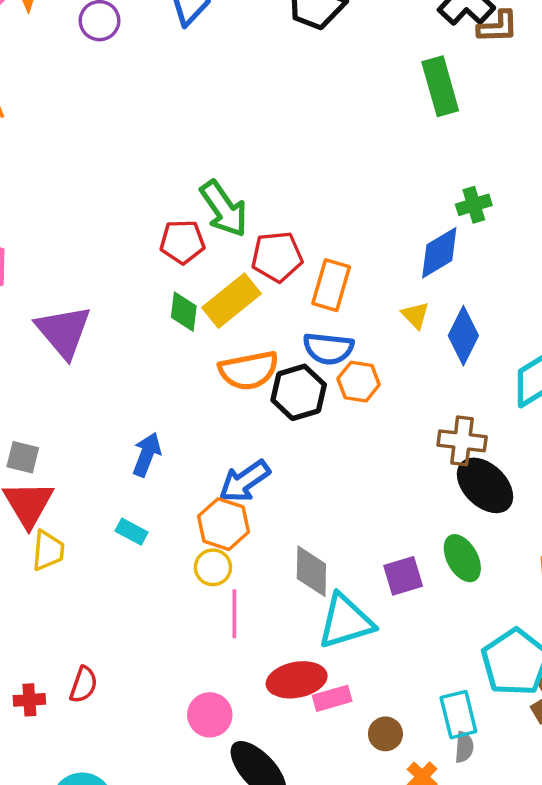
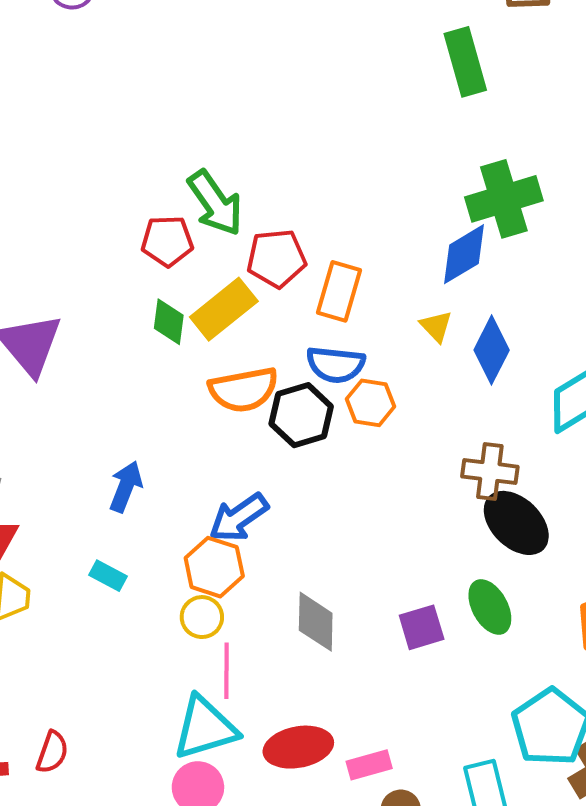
green cross: (474, 205) -> (504, 199), size x1.8
cyan triangle: (346, 621) -> (205, 728), moved
pink rectangle: (332, 698) -> (369, 765), moved

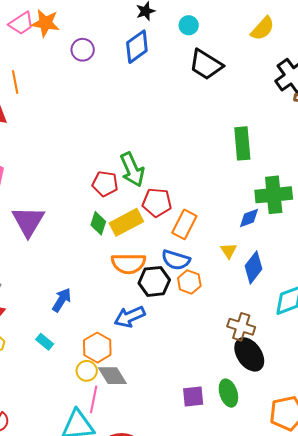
green rectangle: (465, 62) -> (242, 143), moved
blue diamond: (464, 254) -> (249, 218), size x0.7
blue arrow: (239, 518) -> (130, 317), moved
gray diamond: (316, 622) -> (112, 376), moved, turned -44

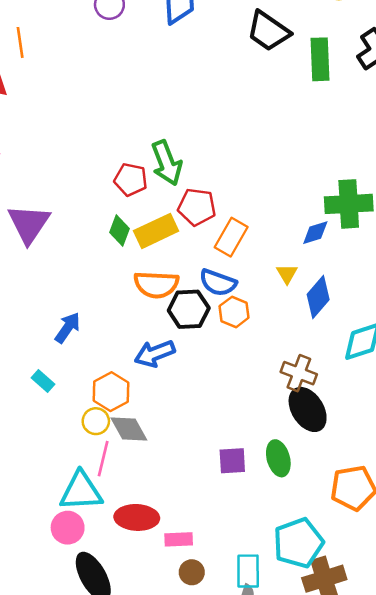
green rectangle: (242, 143) -> (320, 59), moved

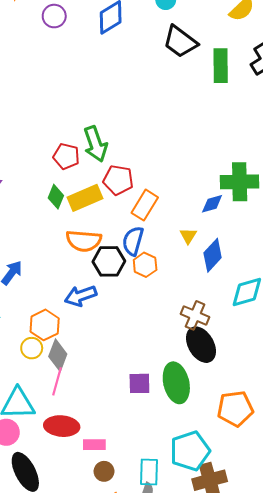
blue semicircle: (218, 283) -> (133, 241), turned 84
gray diamond: (129, 429) -> (58, 355), turned 48
green ellipse: (278, 458) -> (176, 383), size x1.4
pink line: (103, 459) -> (57, 381), moved

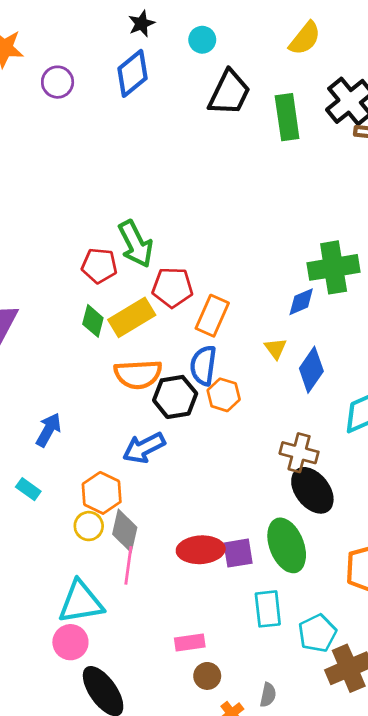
black trapezoid: (180, 42) -> (229, 93), turned -93
red ellipse: (62, 426) -> (201, 550), moved
cyan pentagon: (190, 451) -> (317, 633), size x0.7
cyan rectangle: (149, 472) -> (268, 609), moved

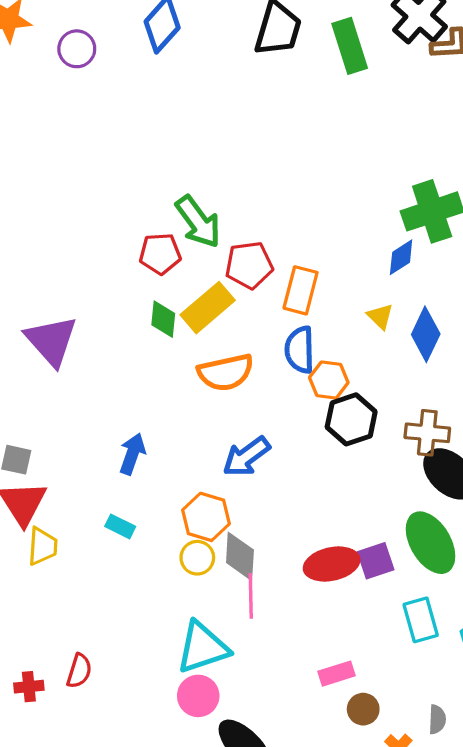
black hexagon: (175, 397) -> (351, 419), moved

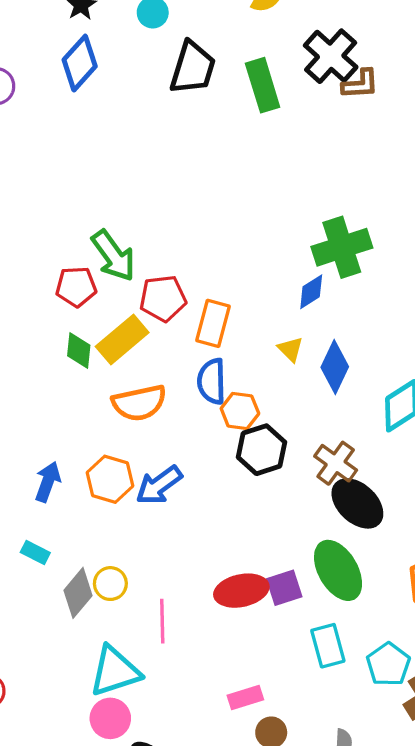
brown cross: (427, 433) -> (336, 463), turned 30
orange hexagon: (206, 517) -> (110, 479), moved
gray diamond: (240, 556) -> (78, 593), moved, turned 36

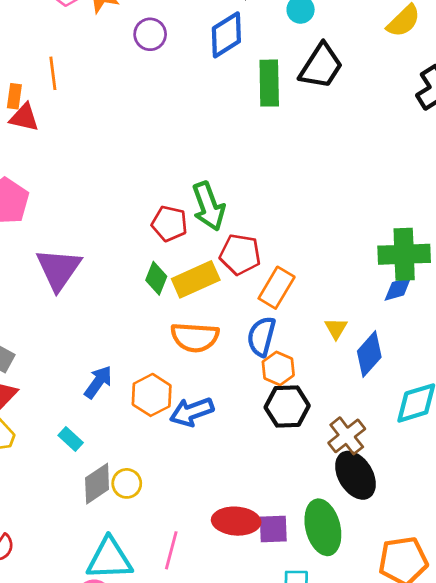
green rectangle: (263, 85) -> (269, 83), moved
blue diamond: (311, 292) -> (398, 289), moved
pink line: (162, 621) -> (171, 550), moved

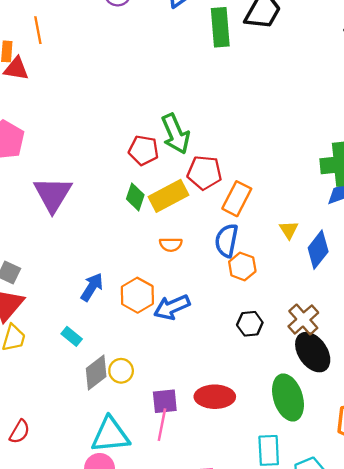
orange semicircle: (195, 337) -> (171, 245), size x0.6
black hexagon: (287, 406) -> (250, 324), moved, size x0.7
purple square: (273, 529) -> (165, 401), moved

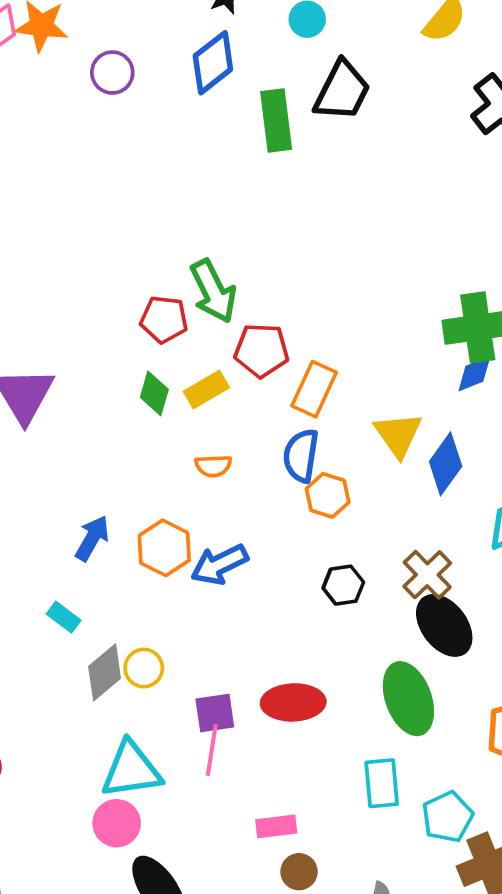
yellow rectangle: (168, 196) -> (206, 389), size x0.7
yellow triangle: (289, 230) -> (398, 434), size x1.6

